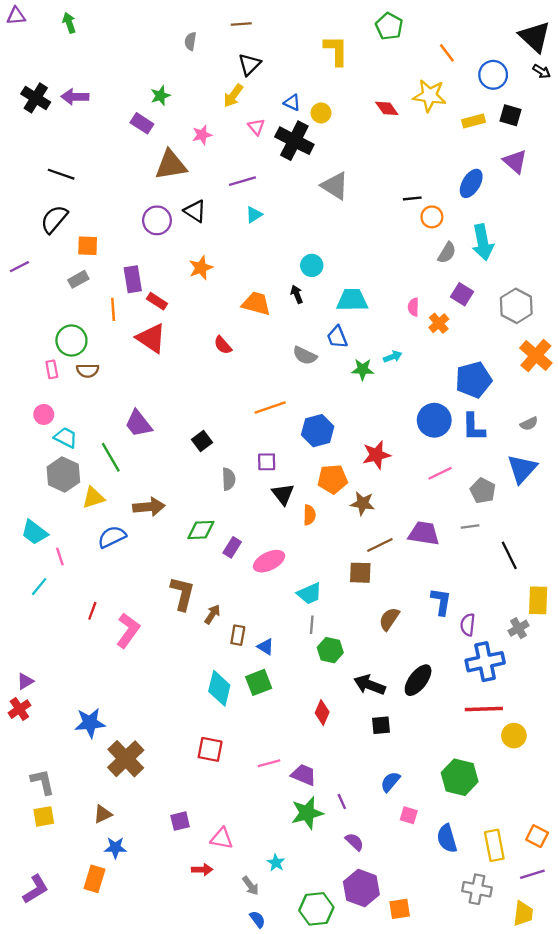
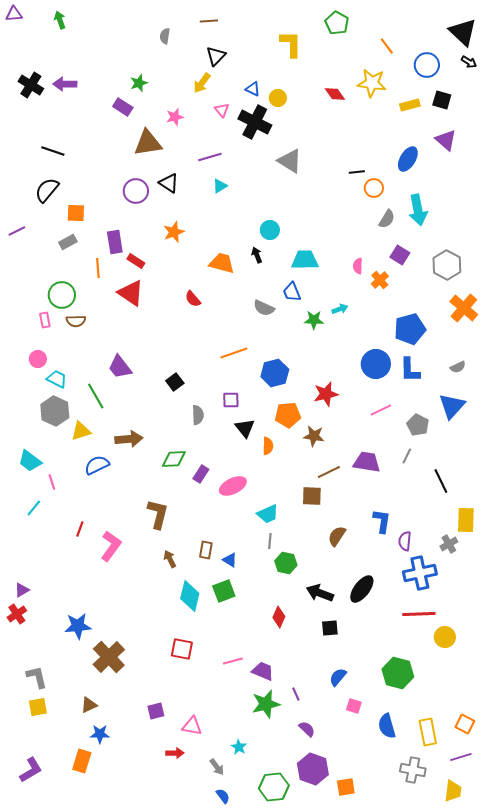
gray line: (470, 526) -> (407, 456), turned -56
brown arrow: (212, 614) -> (170, 559), moved, turned -60

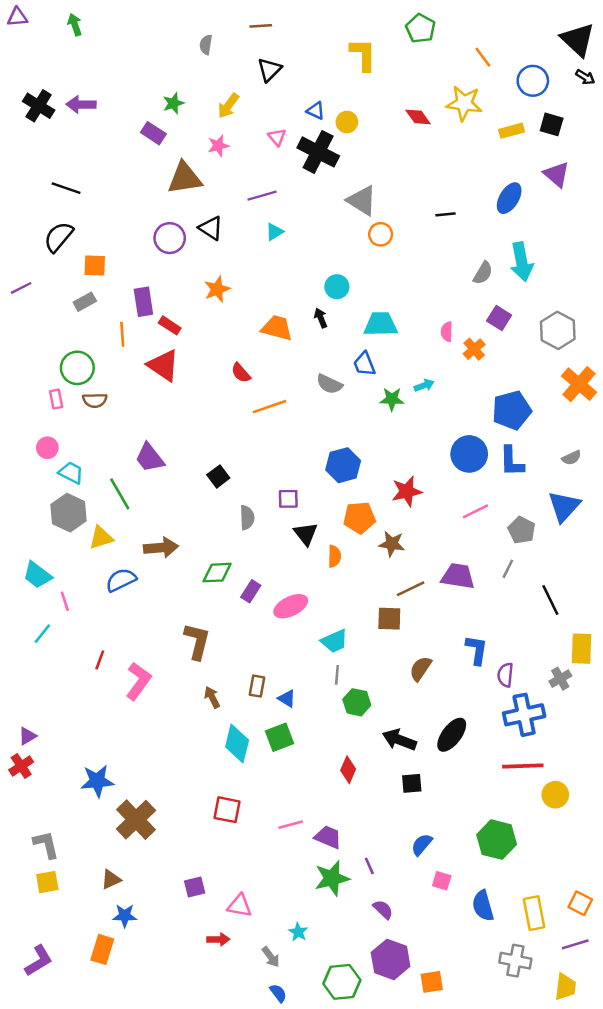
yellow arrow: (202, 83) -> (228, 106), moved
orange circle: (374, 188) -> (381, 234), moved
orange line: (234, 353) -> (269, 407), moved

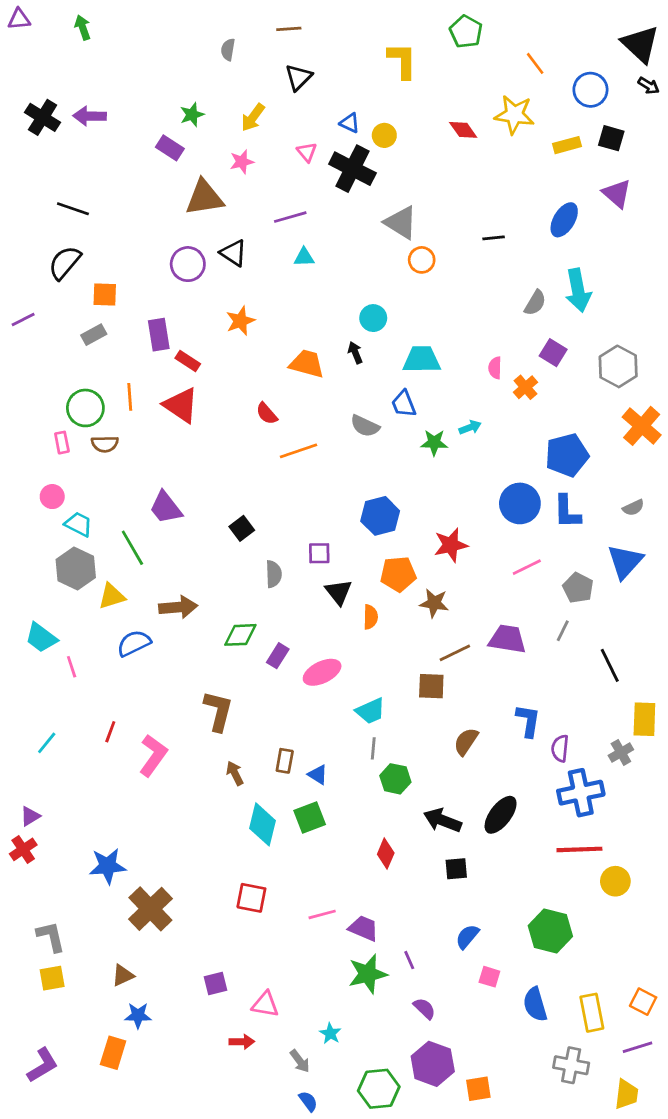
cyan triangle: (274, 232) -> (304, 257), turned 30
orange line: (122, 334) -> (130, 397), moved
cyan line: (42, 634) -> (47, 743), moved

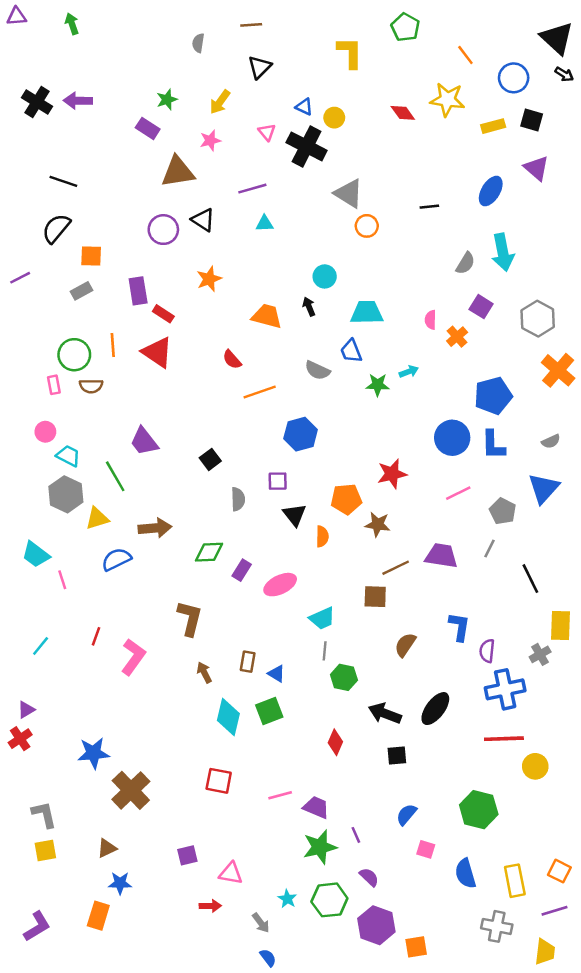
blue hexagon: (380, 516) -> (301, 434), moved
green hexagon: (379, 1089) -> (329, 900), moved

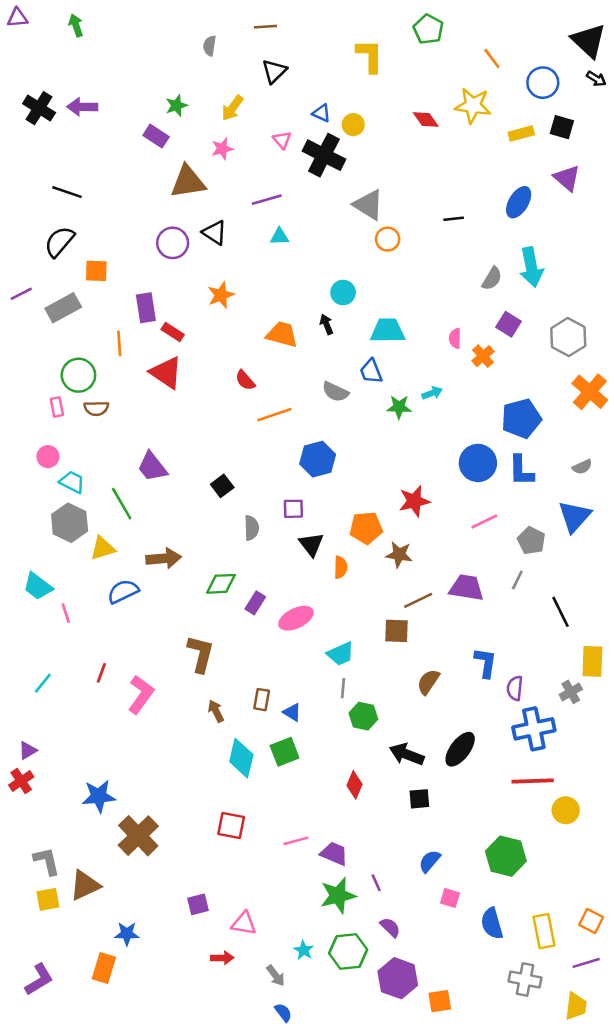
gray rectangle: (81, 291) -> (63, 308), moved, size x1.5
orange line: (113, 345) -> (119, 343), moved
brown triangle: (107, 848) -> (85, 885), moved, size x1.5

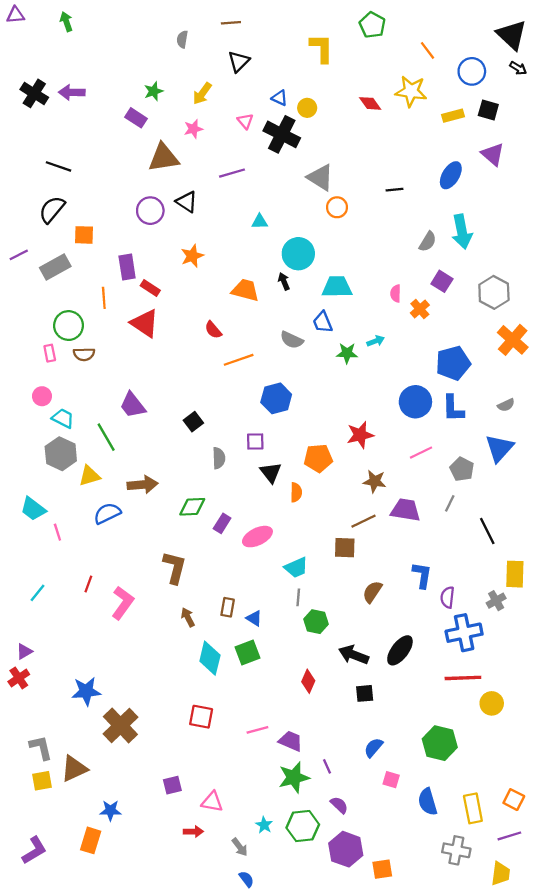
cyan triangle: (279, 237) -> (260, 222), moved
cyan circle: (343, 293) -> (298, 254), size x1.5
brown star: (399, 555) -> (375, 481), moved

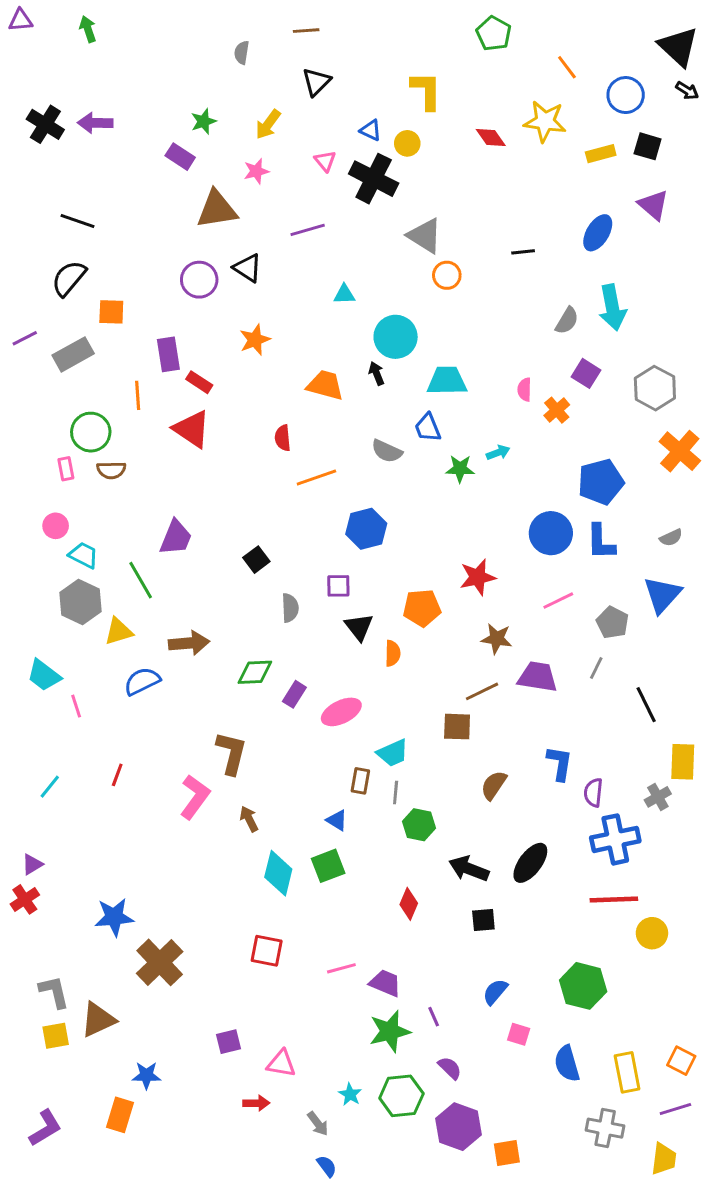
yellow L-shape: (322, 48) -> (426, 91), moved
red semicircle: (213, 330) -> (283, 438), turned 36
purple trapezoid: (133, 405) -> (176, 538), turned -120
pink L-shape: (123, 603) -> (195, 797), moved
brown rectangle: (228, 607) -> (360, 781), moved

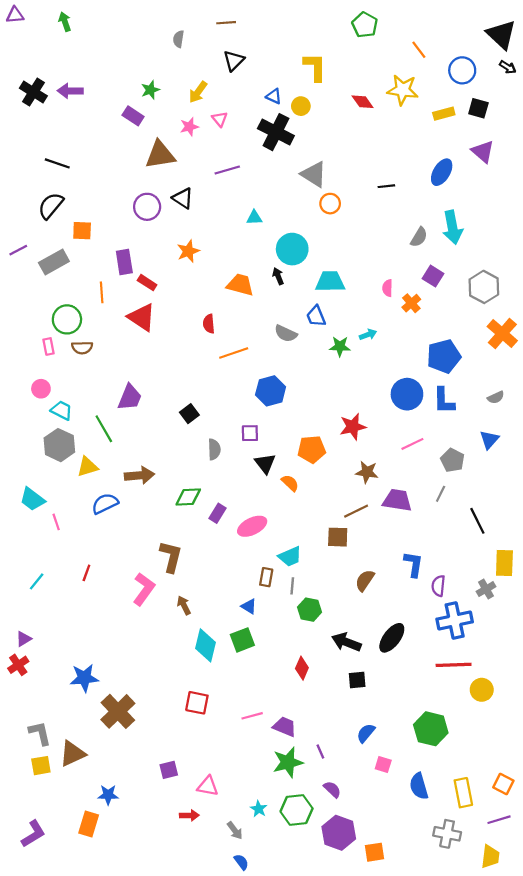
pink triangle: (325, 161) -> (220, 119), moved
blue triangle: (662, 595) -> (489, 440), size x0.7
orange semicircle: (393, 653) -> (290, 483), turned -48

